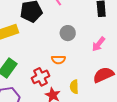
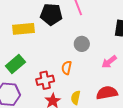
orange semicircle: (58, 60) -> (67, 68), turned 88

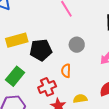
black pentagon: (51, 14) -> (41, 50), moved
yellow semicircle: (76, 98) -> (80, 99), turned 80

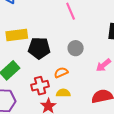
orange semicircle: (66, 71) -> (61, 72), turned 56
yellow semicircle: (80, 99) -> (63, 93), moved

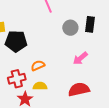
gray circle: (76, 48) -> (70, 28), moved

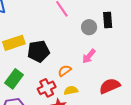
pink arrow: (80, 58) -> (89, 56), moved

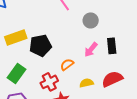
black rectangle: (108, 20) -> (112, 46), moved
yellow semicircle: (71, 90) -> (86, 83), moved

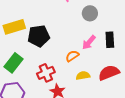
orange semicircle: (67, 64) -> (72, 56), moved

